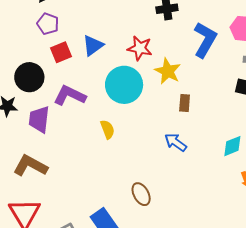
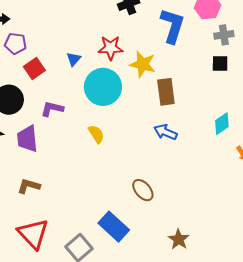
blue triangle: (93, 45) -> (74, 59), moved, size x0.7
purple L-shape: (70, 95) -> (52, 109), size x0.7
brown rectangle: (185, 103) -> (166, 92), size x1.5
brown L-shape: (30, 166) -> (29, 186), size x0.7

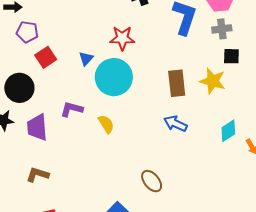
gray cross: (224, 35) -> (222, 29), moved
blue triangle: (74, 59) -> (86, 59), moved
yellow star: (143, 64) -> (213, 81), moved
purple L-shape: (52, 109) -> (72, 109), moved
cyan diamond: (222, 124) -> (228, 131), moved

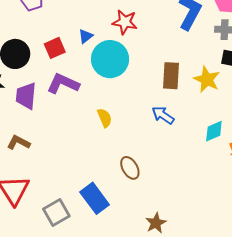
red square: (46, 57) -> (55, 48), moved
purple L-shape: (72, 109) -> (63, 84), size x1.4
yellow semicircle: (106, 124) -> (105, 118), moved

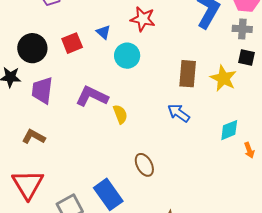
blue triangle: (86, 36) -> (103, 32), turned -42
cyan circle: (110, 59) -> (127, 56), size x0.7
purple L-shape: (63, 84) -> (92, 96), moved

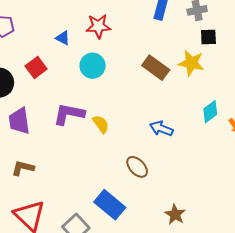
blue triangle: (103, 32) -> (63, 38), moved
brown rectangle: (188, 74) -> (156, 68), turned -44
blue arrow: (179, 113) -> (161, 129), moved

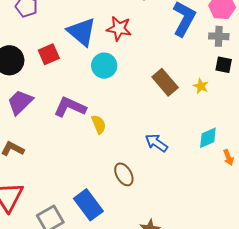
blue triangle: (63, 38) -> (82, 32), size x2.0
yellow star: (191, 63) -> (201, 86), size x0.6
purple trapezoid: (19, 121) -> (20, 102), turned 40

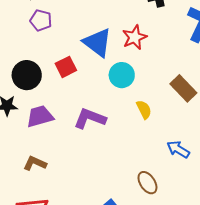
red star: (119, 29) -> (135, 37), turned -30
purple trapezoid: (20, 102) -> (40, 116), turned 32
yellow semicircle: (99, 124) -> (144, 110), moved

